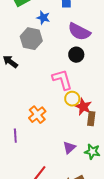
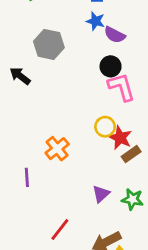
blue star: (43, 18) -> (95, 21), moved
purple semicircle: (79, 32) -> (115, 35), size x0.7
pink L-shape: (62, 80) -> (122, 87), moved
brown rectangle: (91, 119) -> (131, 154), turned 48

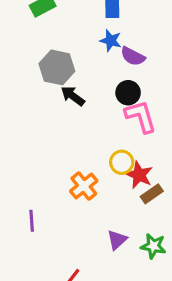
black arrow: (20, 76) -> (73, 96), moved
orange cross: (57, 149) -> (84, 186), moved

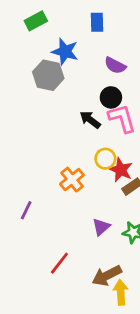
blue star: (111, 41) -> (65, 52), moved, size x1.4
black arrow: (73, 96) -> (90, 120), moved
purple line: (32, 221) -> (26, 210), turned 30

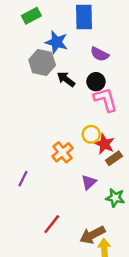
blue rectangle: (97, 22) -> (84, 17), size x1.5
black arrow: (90, 120) -> (66, 79), moved
purple triangle: (101, 227) -> (89, 182), moved

